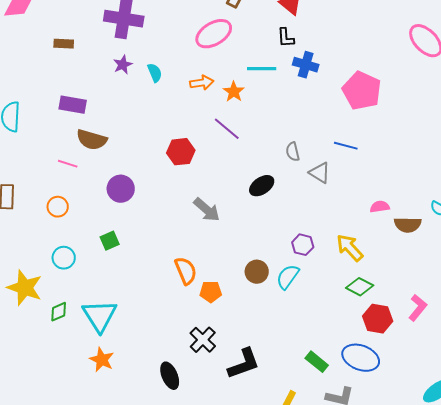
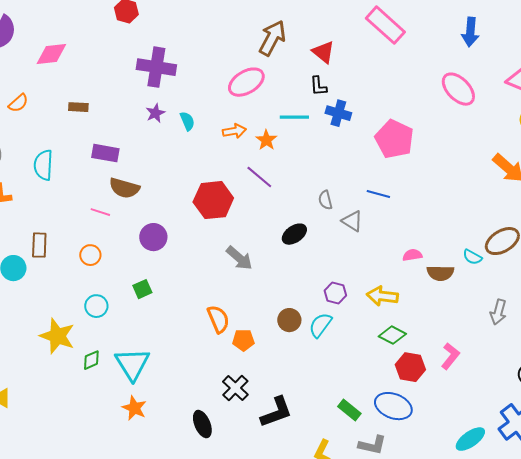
brown rectangle: (64, 44) -> (78, 107), moved
red hexagon: (181, 152) -> (213, 200), size x1.4
yellow arrow: (350, 248) -> (382, 296), turned -40

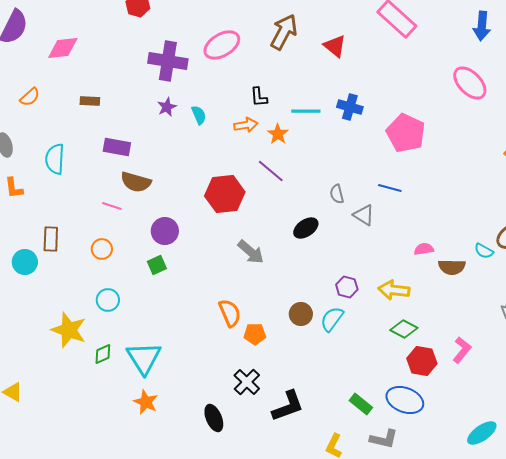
pink ellipse: (246, 82) -> (222, 45), moved
black L-shape: (318, 86) -> (259, 97), moved
green square: (142, 289) -> (157, 265), moved

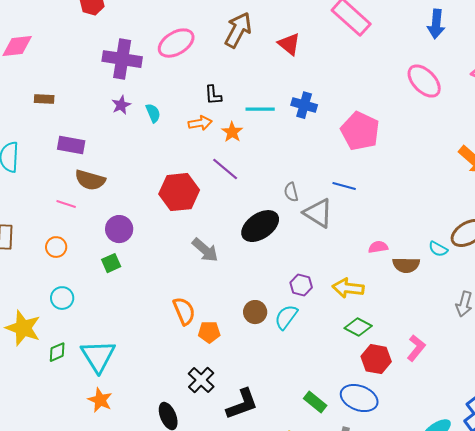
gray triangle: (364, 215) -> (318, 213), size x1.4
black ellipse: (306, 228) -> (260, 226), size x1.5

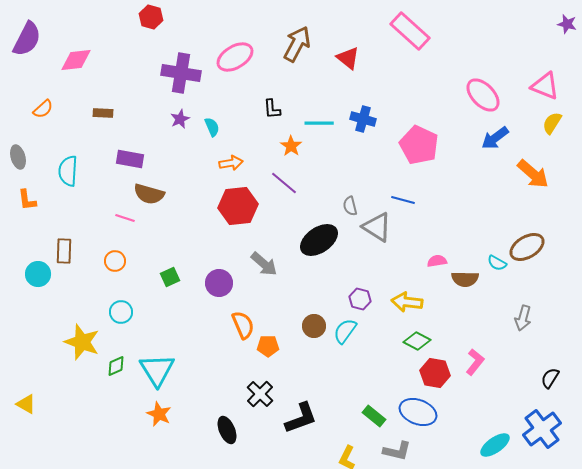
blue arrow: (436, 24) -> (495, 138), moved, turned 48
orange arrow: (200, 123) -> (231, 163), moved
purple circle: (119, 229) -> (219, 283), moved

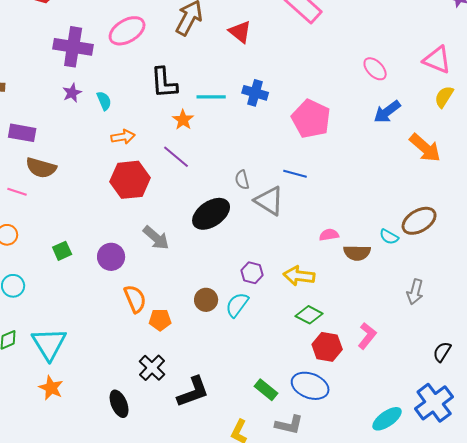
pink ellipse: (483, 95) -> (375, 69), size x0.7
black L-shape: (272, 109) -> (164, 83), size x1.6

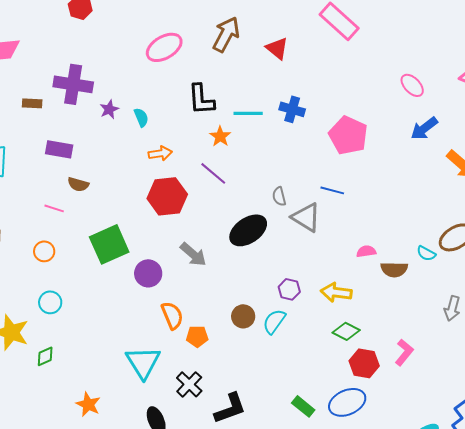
purple cross: (73, 47) -> (73, 84), moved
brown semicircle: (41, 168) -> (78, 184), size x0.7
green square: (62, 251) -> (109, 244), moved, size x2.0
cyan triangle: (49, 344) -> (143, 362), moved
blue ellipse: (310, 386) -> (347, 402), turned -45

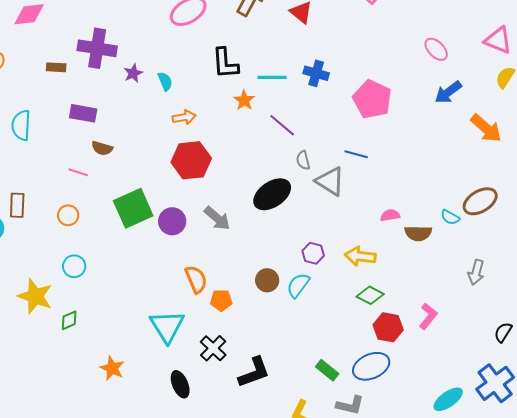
purple line: (213, 173) -> (282, 125), moved
purple circle: (148, 273) -> (172, 221), moved

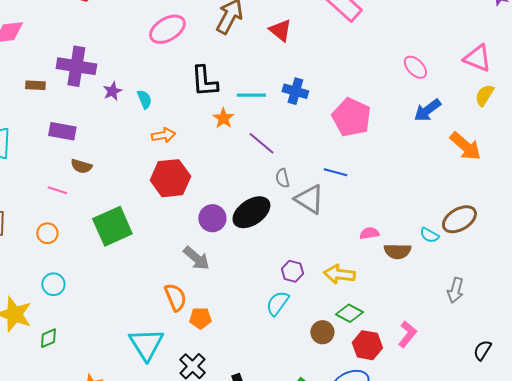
gray arrow: (217, 218) -> (196, 258), moved
purple circle: (172, 221) -> (212, 218), moved
brown circle: (267, 280) -> (322, 332), moved

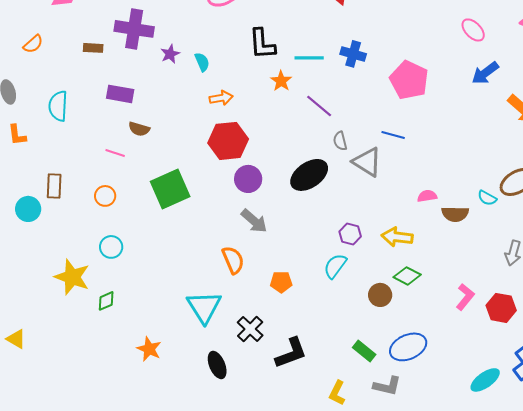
purple circle: (212, 218) -> (248, 179), moved
orange pentagon: (200, 318) -> (281, 282), moved
red hexagon: (367, 345) -> (501, 308), moved

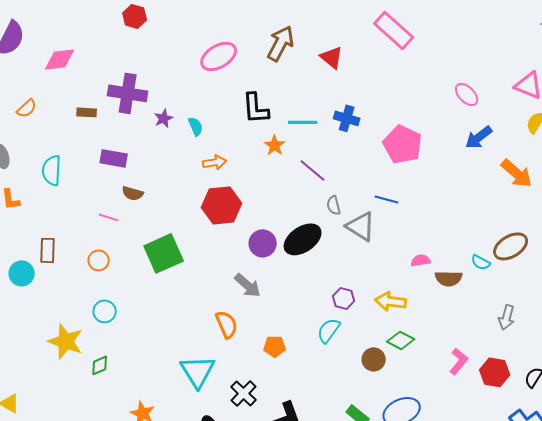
purple circle: (248, 179) -> (263, 243), moved

